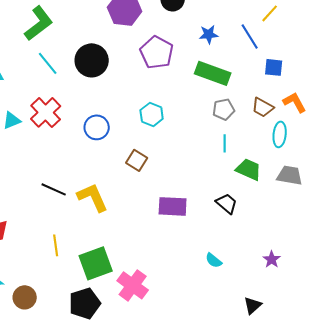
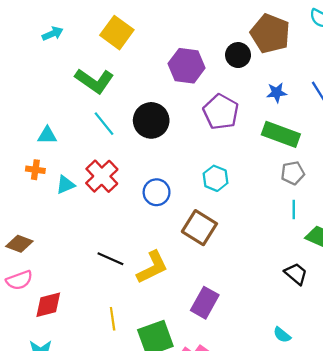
green L-shape: (39, 23) -> (94, 81), turned 72
brown square: (137, 160) -> (199, 228), size x1.5
yellow L-shape: (93, 197) -> (152, 267), turned 88
purple rectangle: (173, 206) -> (205, 303), moved, turned -64

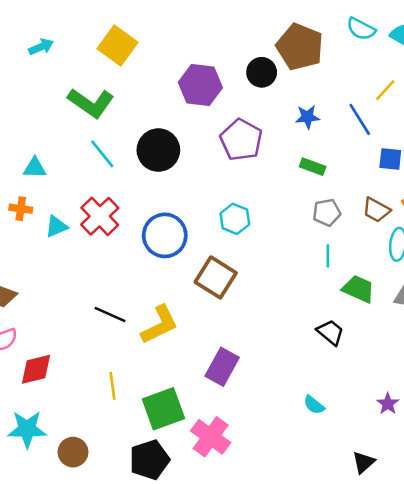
green rectangle: (281, 134) -> (313, 167), size x0.6
blue circle: (157, 192) -> (165, 235), size x1.4

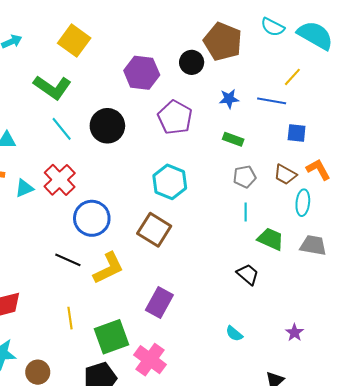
blue line: (360, 119) -> (272, 101), turned -48
cyan hexagon: (235, 219) -> (170, 182), size x1.4
blue circle: (165, 235) -> (92, 218), moved

